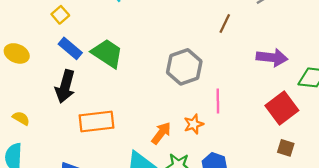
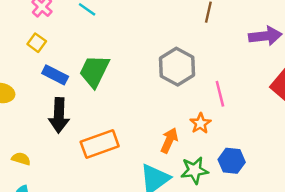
green trapezoid: (107, 53) -> (94, 71), turned -84

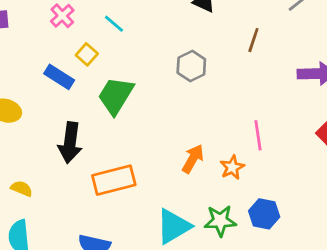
yellow square: (37, 43) -> (87, 54), moved
gray hexagon: (177, 67) -> (191, 66), moved, size x0.7
blue rectangle: (55, 75) -> (59, 77), moved
orange arrow: (169, 140) -> (193, 159), moved

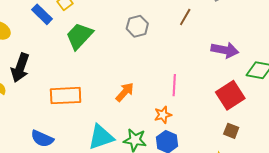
black arrow: (70, 143) -> (20, 68), moved
orange star: (232, 167) -> (163, 115), moved

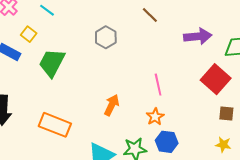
brown line: (185, 17) -> (150, 15), turned -60
orange rectangle: (66, 96) -> (55, 125), turned 40

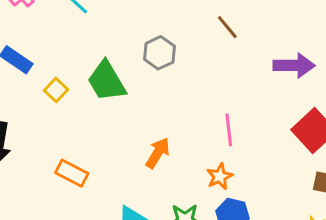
yellow square: (29, 34) -> (56, 90), moved
green trapezoid: (52, 63) -> (107, 81), moved, turned -64
orange rectangle: (55, 125) -> (72, 173), size x0.7

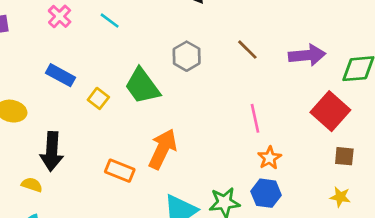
brown line: (227, 27) -> (247, 50), moved
orange arrow: (158, 153) -> (163, 149), moved, size x1.4
orange star: (220, 176) -> (270, 158), moved

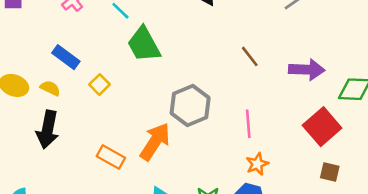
gray hexagon: (187, 56) -> (190, 105), moved, size x1.4
green trapezoid: (142, 86) -> (144, 44), moved
yellow semicircle: (32, 185) -> (50, 88), moved

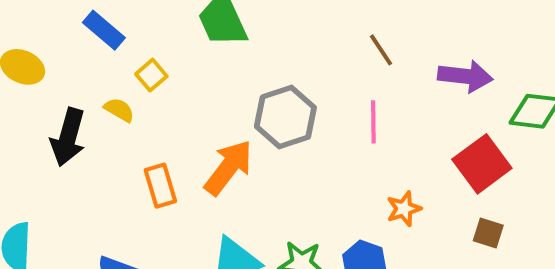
yellow semicircle: (50, 88) -> (119, 110), moved
pink line: (248, 124) -> (373, 122), moved
orange rectangle: (111, 157) -> (160, 186), turned 40
orange star: (257, 164) -> (404, 209), moved

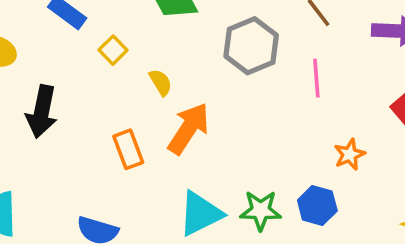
yellow semicircle: (119, 110) -> (161, 82), moved, turned 32
gray hexagon: (285, 117) -> (251, 46), moved

